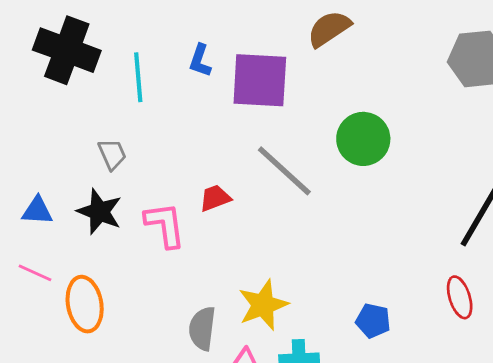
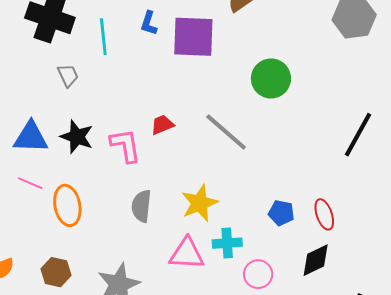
gray trapezoid: (112, 154) -> (68, 75), moved
gray line: (284, 171) -> (226, 132), moved
blue triangle: (37, 211) -> (31, 137), size x1.5
red ellipse: (460, 297) -> (324, 214), moved
gray semicircle: (202, 328) -> (141, 206), moved

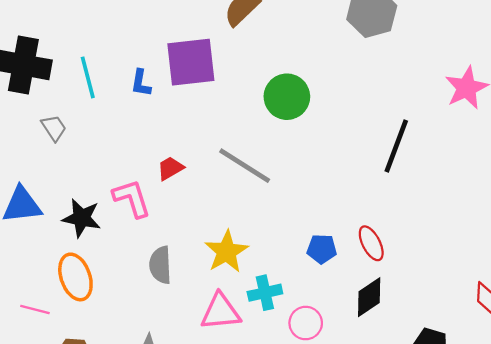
blue L-shape: (149, 23) -> (141, 83), moved
black star: (77, 137) -> (82, 218), moved
pink line: (30, 183) -> (35, 310), moved

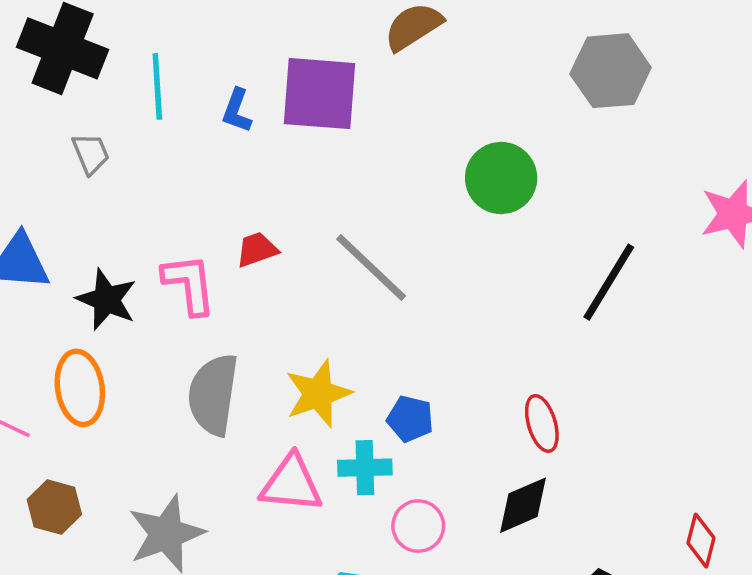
green circle: (287, 97) -> (501, 178), moved
blue pentagon: (322, 249) -> (410, 419), moved
gray semicircle: (160, 265) -> (213, 395), size x1.4

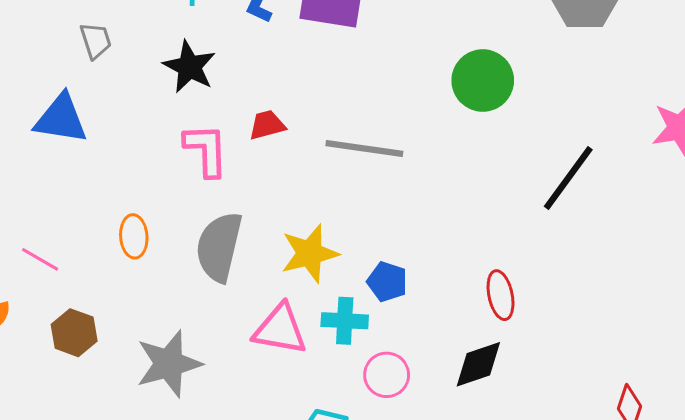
gray trapezoid: (91, 154) -> (96, 41), moved
gray line: (371, 267) -> (364, 148), turned -40
black star: (107, 300) -> (189, 67), moved
orange ellipse: (80, 388) -> (134, 236), moved, size x0.7

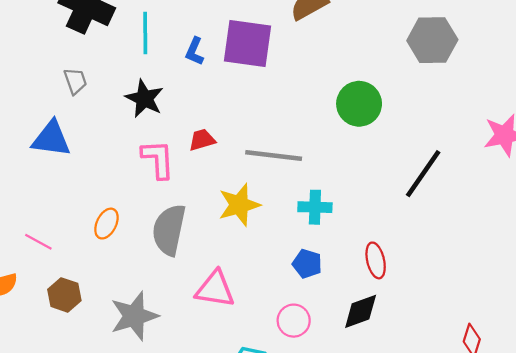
orange ellipse: (134, 236) -> (106, 224), turned 32
yellow star: (310, 253) -> (239, 205), moved
blue pentagon: (387, 282) -> (307, 264), moved
cyan cross: (345, 321) -> (315, 207), moved

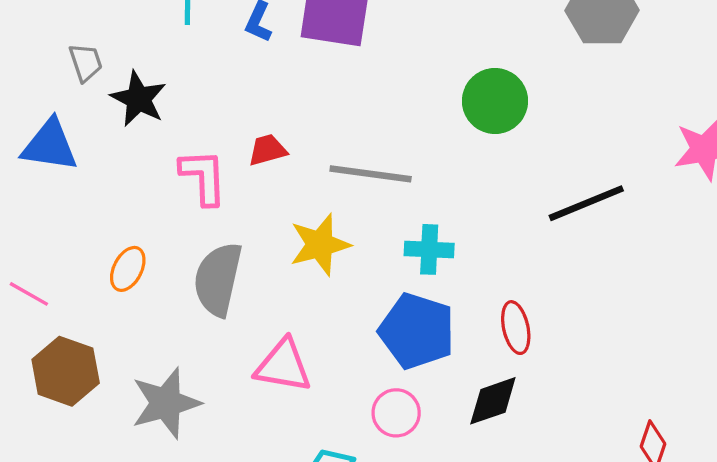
black star: (144, 99) -> (138, 99), moved
black line: (423, 174) -> (586, 203), turned 32
blue pentagon: (307, 264) -> (417, 331), size x1.8
brown hexagon: (64, 295) -> (66, 371), size x1.4

